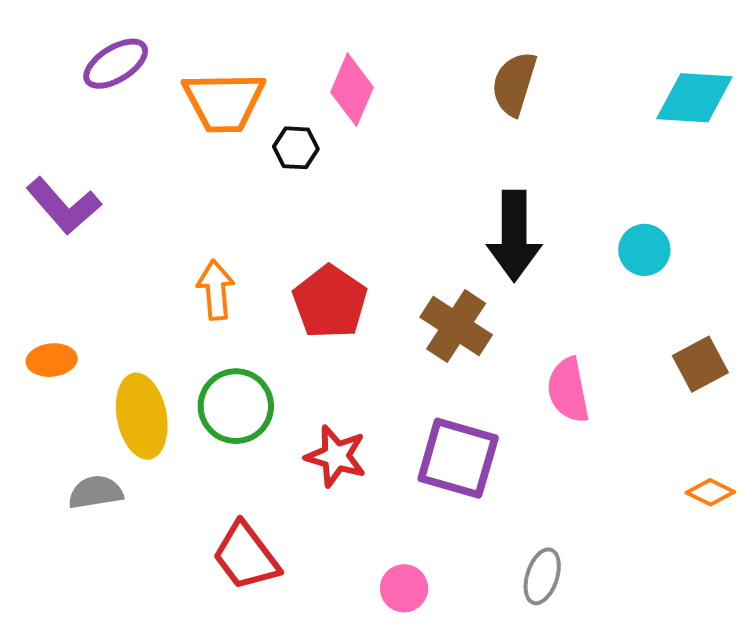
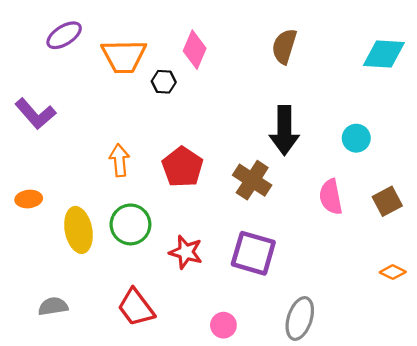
pink semicircle: (568, 390) -> (331, 197), moved
gray semicircle: (96, 492) -> (53, 306), moved
gray ellipse: (542, 576) -> (300, 319), size x1.4

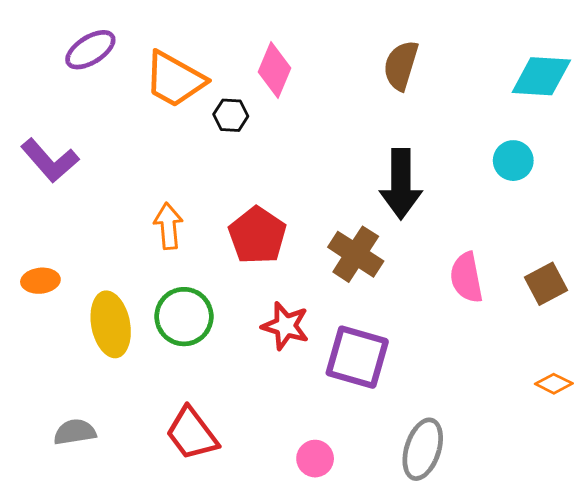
orange trapezoid: (124, 56) -> (175, 79), turned 30
cyan circle: (356, 138) -> (513, 161), moved
red star: (186, 252) -> (285, 326), moved

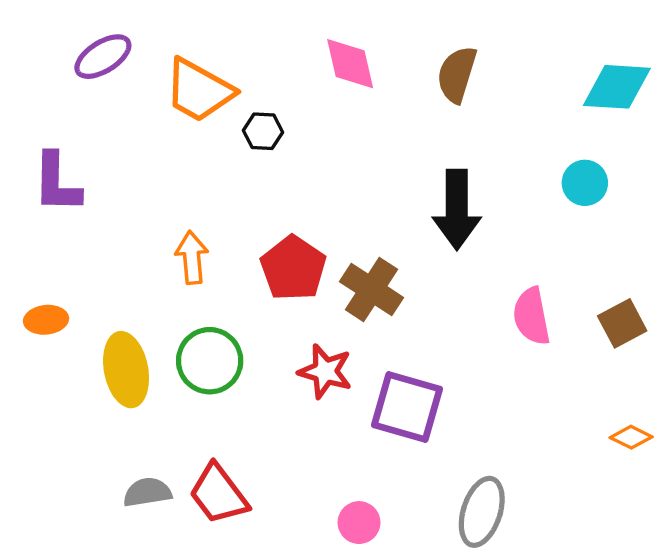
pink diamond: (274, 70) -> (350, 64), moved, turned -36
purple L-shape: (50, 161) -> (57, 183), turned 42
brown cross: (356, 254) -> (371, 290), moved
gray semicircle: (75, 432) -> (147, 492), moved

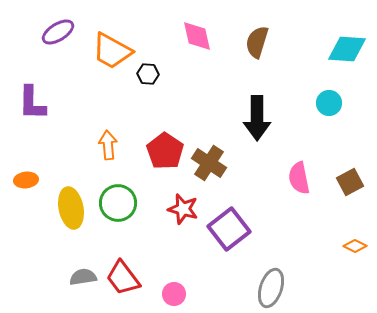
purple square: (407, 407) -> (229, 229), turned 36
pink circle: (359, 523) -> (174, 294), moved

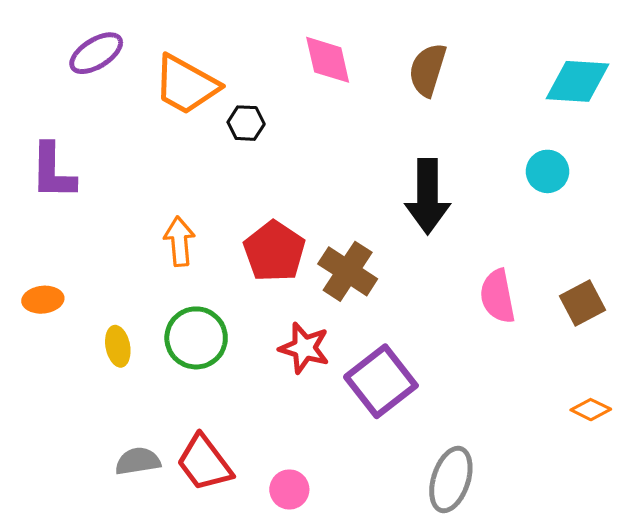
yellow ellipse: (71, 208) -> (118, 346), size x0.6

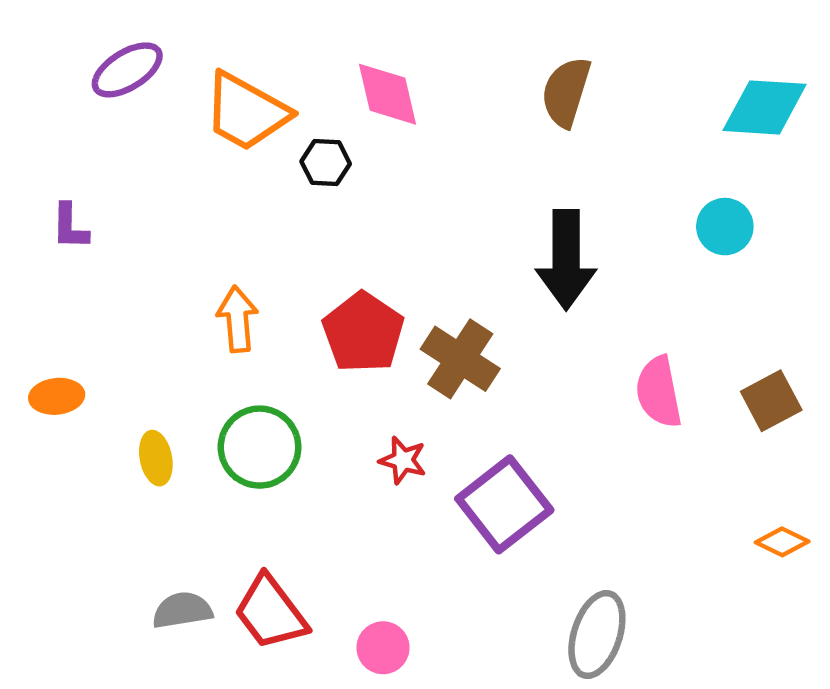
pink diamond: (328, 60) -> (387, 94), moved
purple L-shape: (53, 171) -> (70, 227), size x0.6
red star: (304, 348) -> (403, 460), size x0.7

